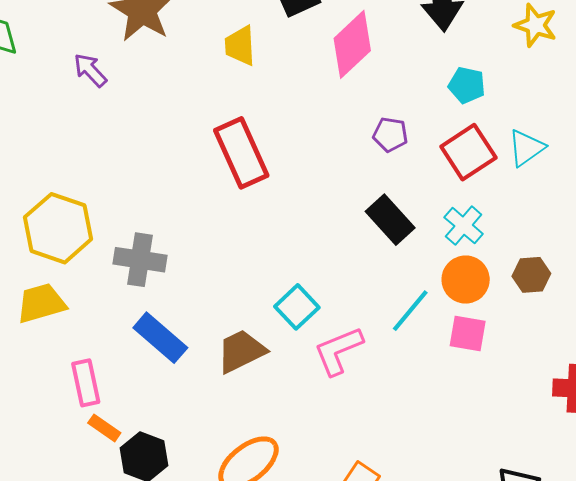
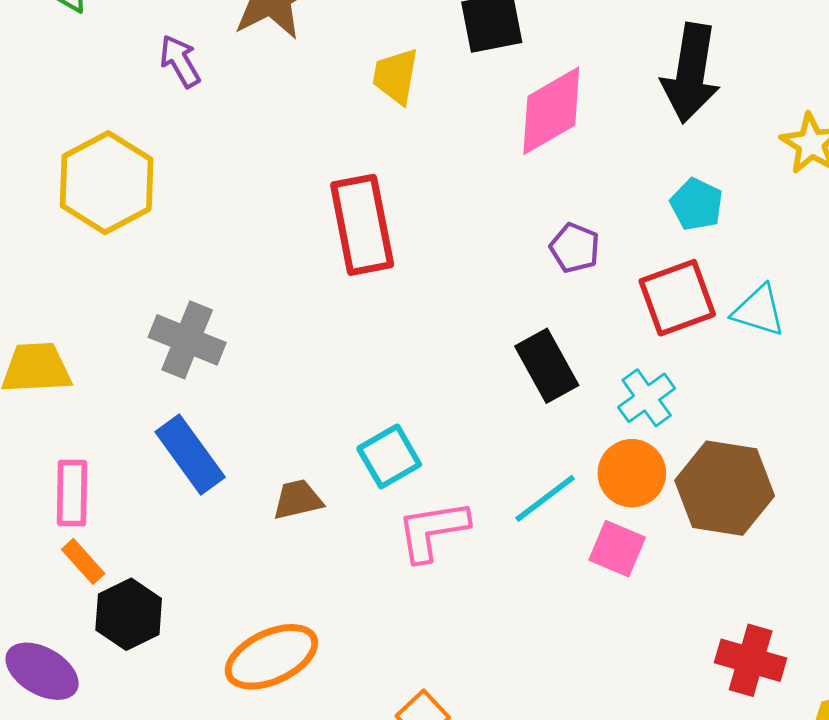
cyan triangle: (526, 148) -> (759, 311), turned 39
yellow hexagon: (58, 228) -> (107, 183), moved
brown hexagon: (531, 275) -> (725, 488), size x1.8
brown trapezoid: (241, 351) -> (298, 500), size x0.7

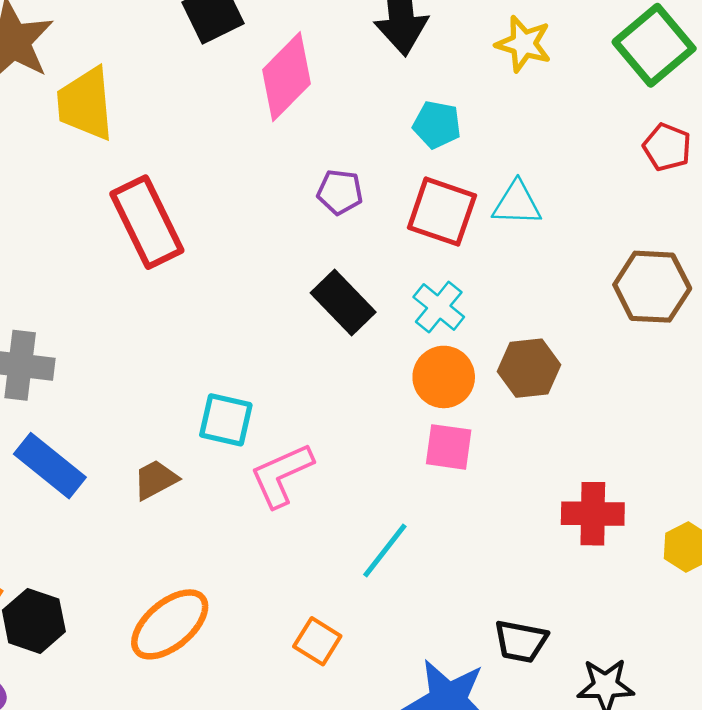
yellow trapezoid: (396, 76) -> (85, 104), moved, size x1.4
red square: (677, 298) -> (442, 212), turned -36
cyan square: (389, 456) -> (226, 420), turned -32
brown hexagon: (725, 488) -> (529, 368), size x0.7
cyan line: (545, 498) -> (385, 550), moved

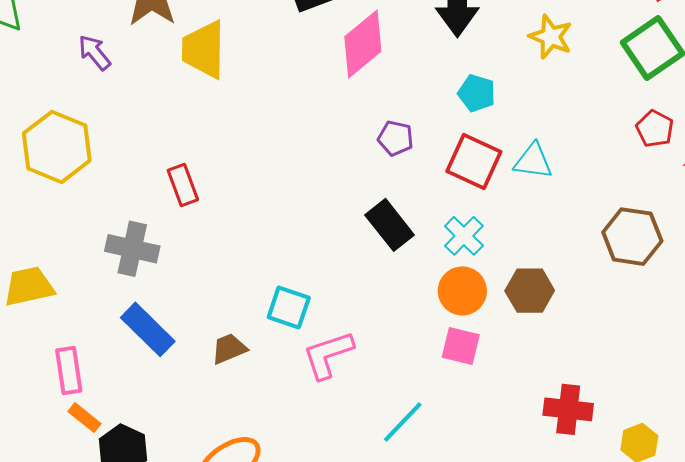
red rectangle: (147, 222) -> (183, 185), moved, size x0.6

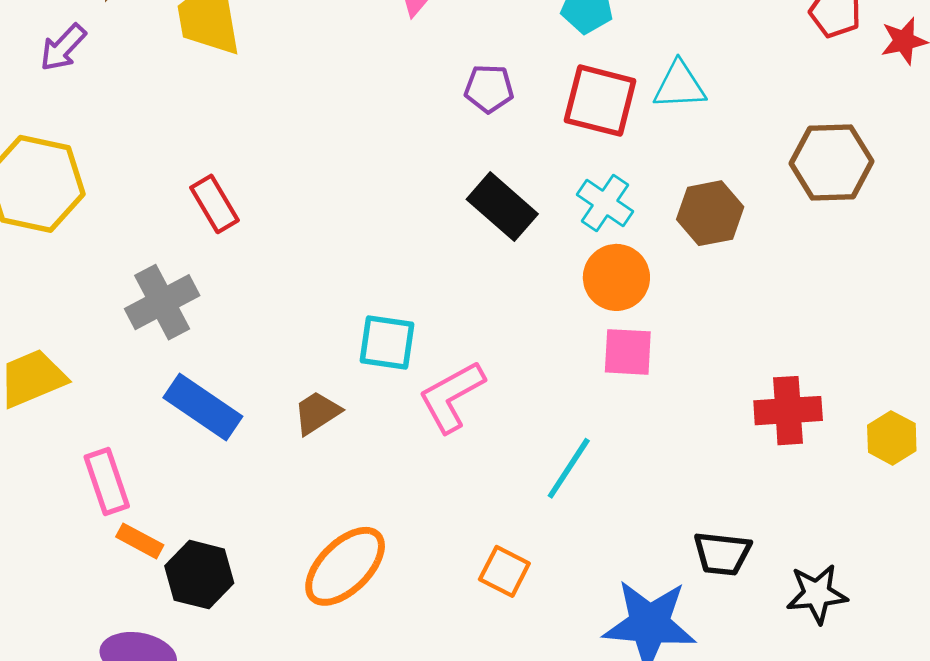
purple arrow: (94, 52) -> (63, 48), turned -87
gray cross: (132, 249) -> (162, 302), turned -30
brown hexagon: (530, 291) -> (710, 213), moved

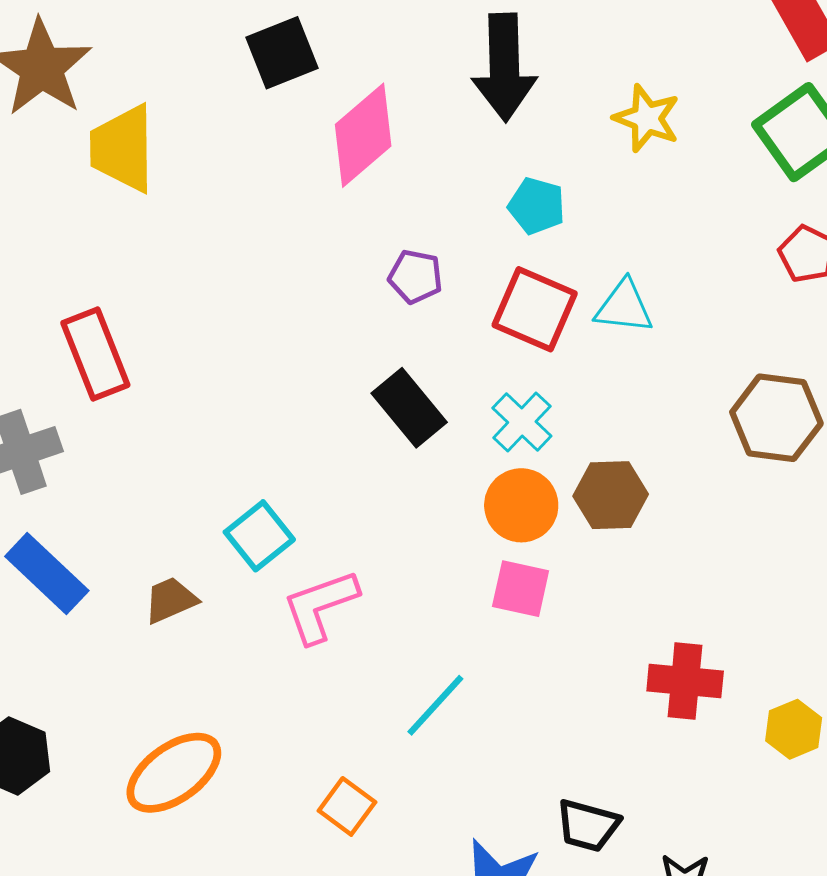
red rectangle: (215, 204) -> (95, 354), size x1.4
brown hexagon: (710, 213) -> (611, 495), moved
cyan square: (387, 343) -> (259, 536), turned 34

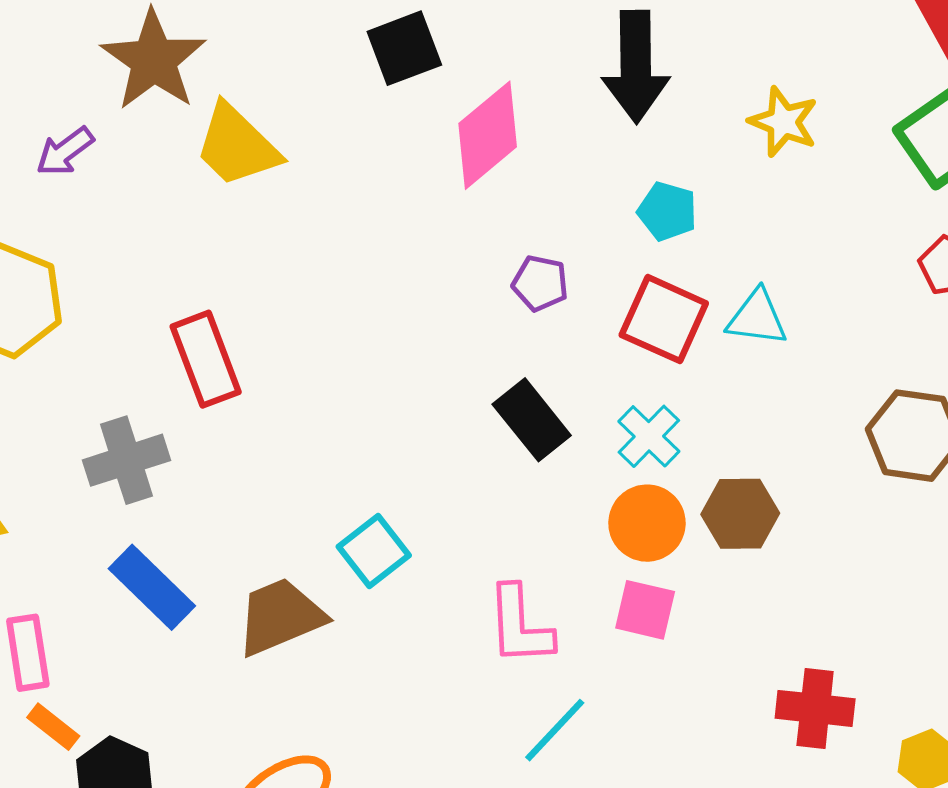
yellow trapezoid: (123, 148) -> (237, 146), turned -46
brown trapezoid: (170, 600) -> (280, 617), size x1.6
pink L-shape: (320, 606) -> (520, 625), moved, turned -74

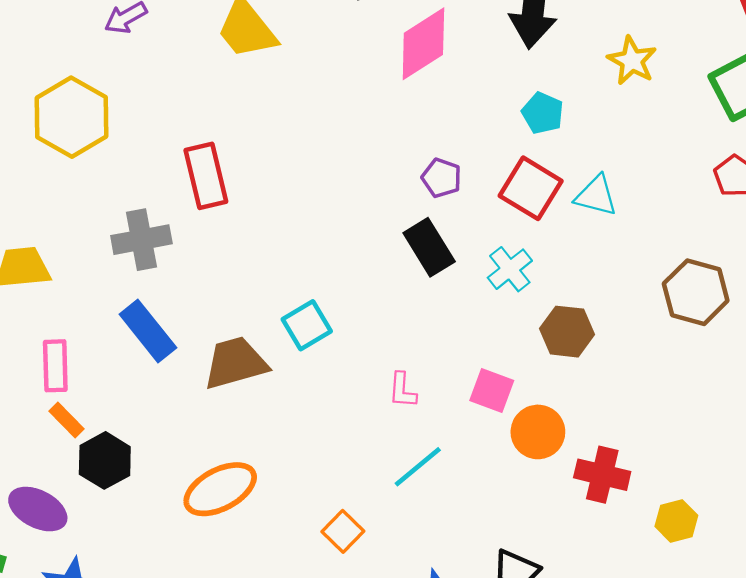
purple pentagon: (540, 283) -> (442, 178), moved
orange circle: (647, 523) -> (538, 432), moved
pink L-shape: (520, 625) -> (402, 390), size x0.6

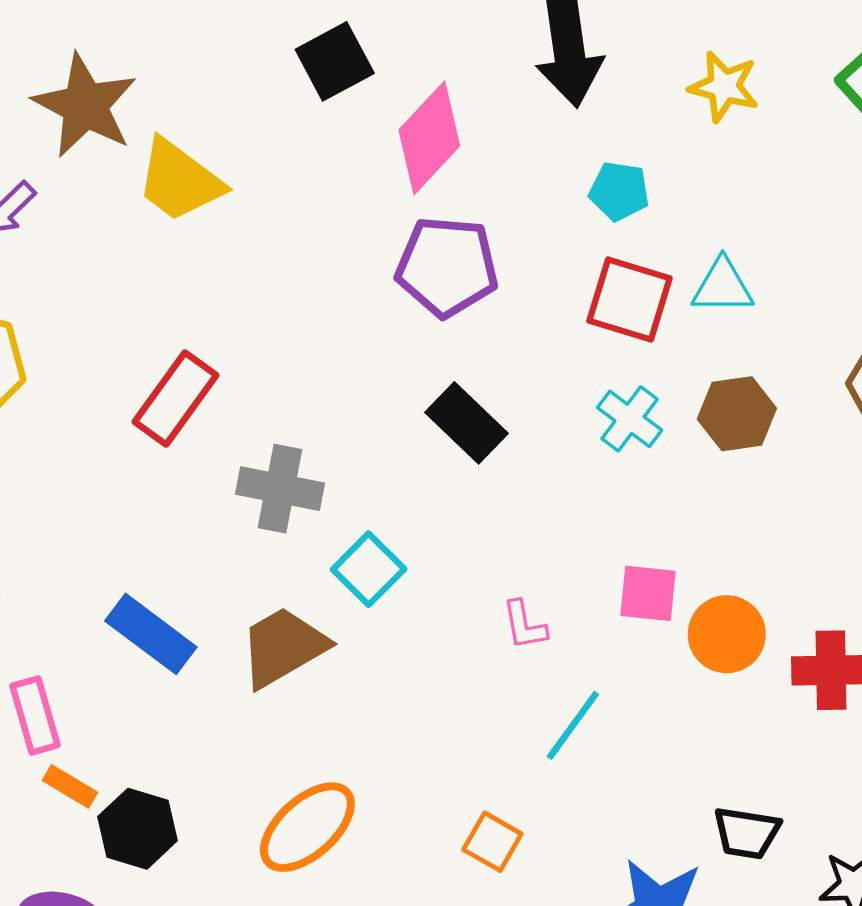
red rectangle: (206, 176) -> (176, 399), turned 64
purple pentagon: (442, 178) -> (447, 267), moved, size x1.8
gray cross: (141, 240) -> (280, 489), moved, turned 36
black rectangle: (429, 247) -> (466, 423), moved
brown hexagon: (567, 332) -> (737, 414), moved

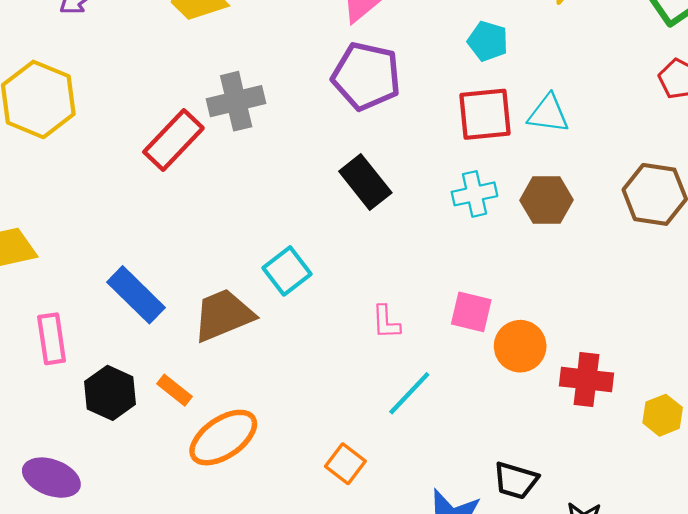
red square: (629, 300) -> (485, 114), turned -30
cyan cross: (630, 419) -> (474, 194), turned 33
gray cross: (280, 489) -> (236, 101), moved, turned -32
orange rectangle: (70, 786) -> (175, 390), moved
black hexagon: (137, 829) -> (110, 393), moved

